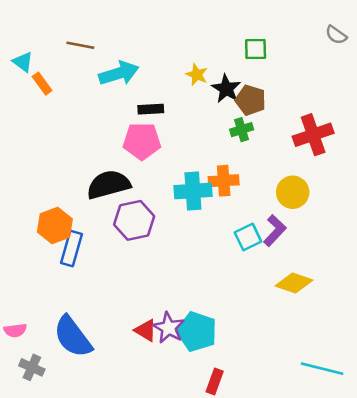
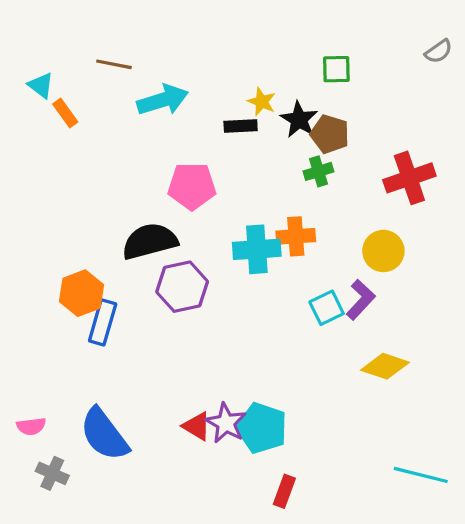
gray semicircle: (336, 35) -> (439, 51), turned -70
black rectangle: (151, 109) -> (241, 126), moved

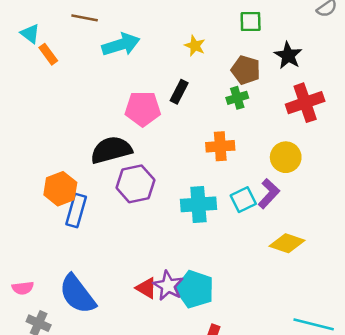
black star: (299, 119) -> (288, 55), moved
black rectangle: (241, 126) -> (179, 92), moved, turned -60
cyan cross: (257, 249) -> (198, 204), moved

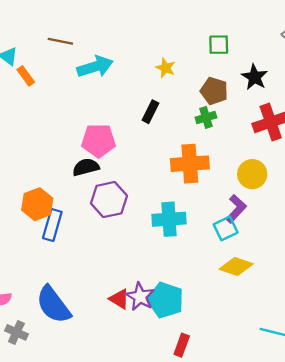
pink pentagon: (143, 109) -> (99, 141), moved
orange cross: (220, 146) -> (190, 164), size x1.4
black semicircle: (111, 150) -> (86, 167), size x0.7
cyan square: (243, 200) -> (226, 228), moved
yellow diamond: (287, 243) -> (236, 267), moved

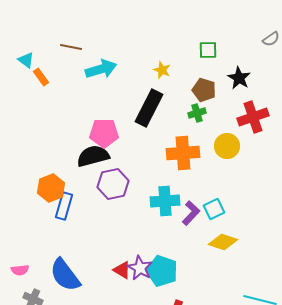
black rectangle: (151, 112) -> (149, 108), size x1.8
black semicircle: (86, 167) -> (93, 156), size x1.4
yellow circle: (252, 174) -> (227, 146), moved
purple L-shape: (236, 209) -> (191, 213), moved

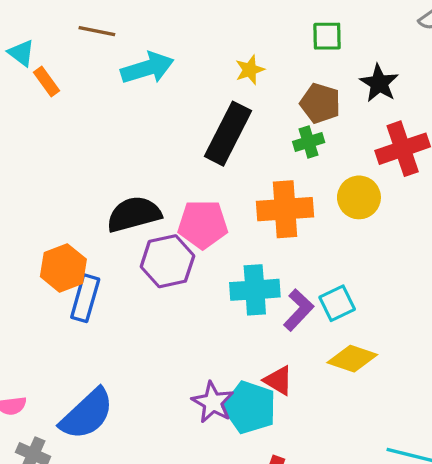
yellow star: (162, 70) -> (250, 70), turned 30
pink pentagon: (104, 133) -> (203, 224), moved
red triangle: (122, 270) -> (278, 381), moved
blue semicircle: (65, 275) -> (87, 414), turned -96

